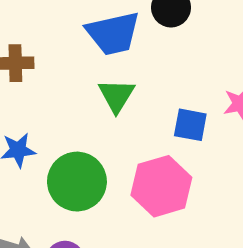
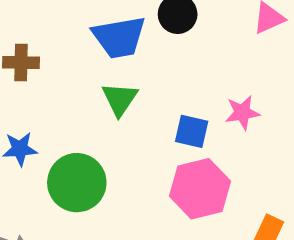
pink hexagon: (161, 186) -> (200, 189), moved

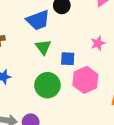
blue square: (192, 131) -> (68, 59), moved
green circle: (77, 183) -> (47, 85), moved

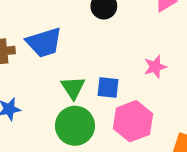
blue trapezoid: (38, 20) -> (44, 42), moved
green triangle: (43, 47) -> (73, 88), moved

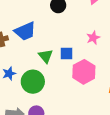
green circle: (75, 126) -> (33, 82), moved

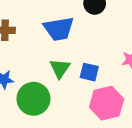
blue trapezoid: (25, 31) -> (59, 29), moved

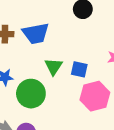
blue trapezoid: (59, 29) -> (36, 33), moved

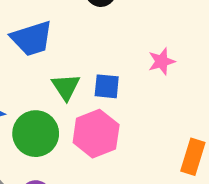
pink hexagon: (95, 96) -> (96, 134), moved

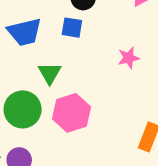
blue square: (107, 86) -> (72, 28), moved

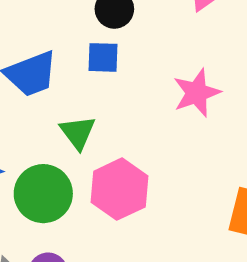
pink star: (129, 58) -> (197, 93), size x1.4

